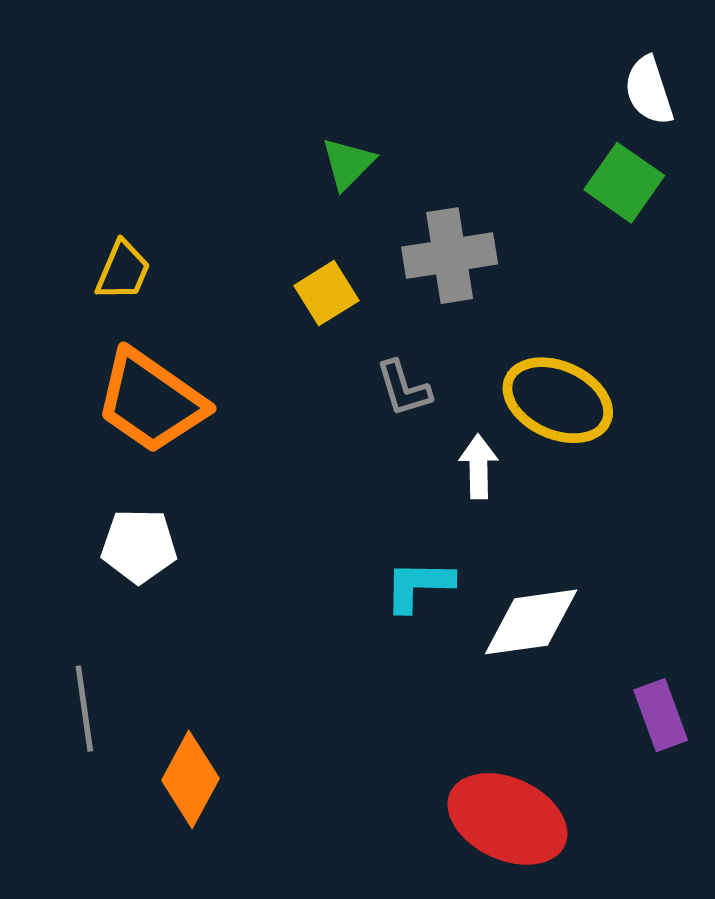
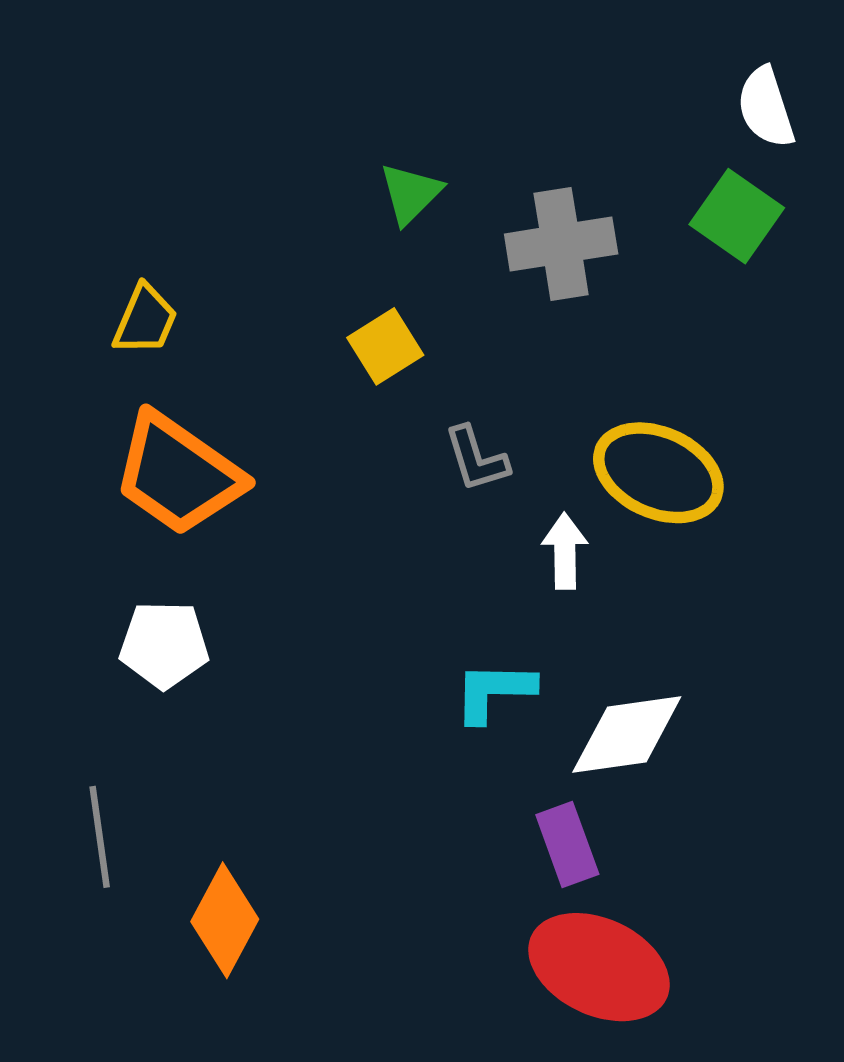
gray cross: (450, 256) -> (561, 244), moved
purple rectangle: (661, 715) -> (567, 844), moved

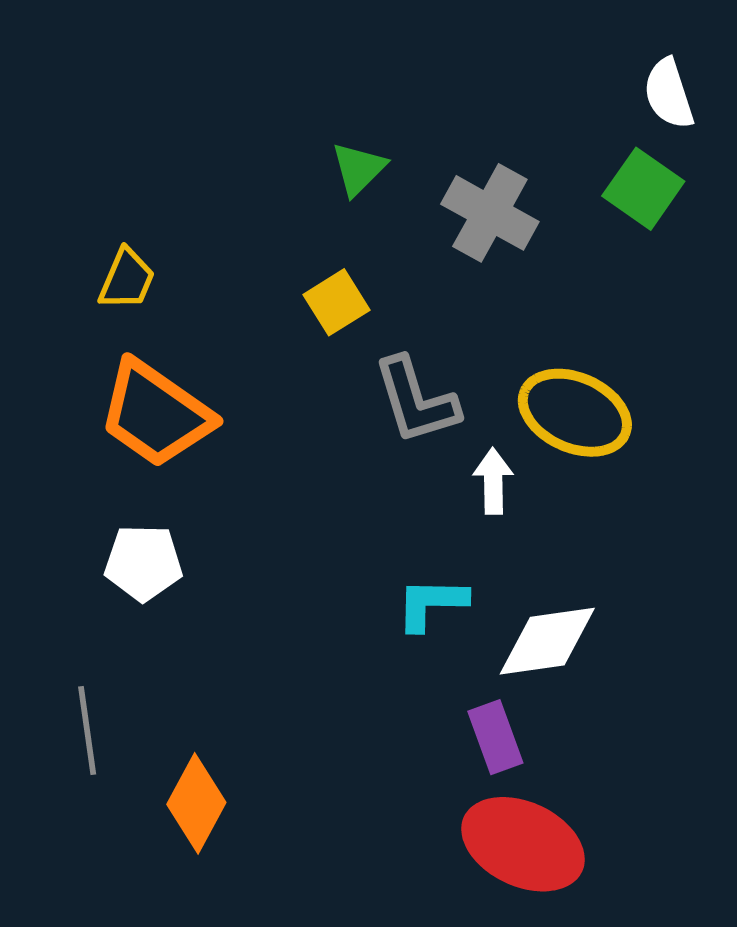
gray cross: (561, 244) -> (490, 213), turned 38
gray L-shape: (476, 459) -> (416, 401), size x1.5

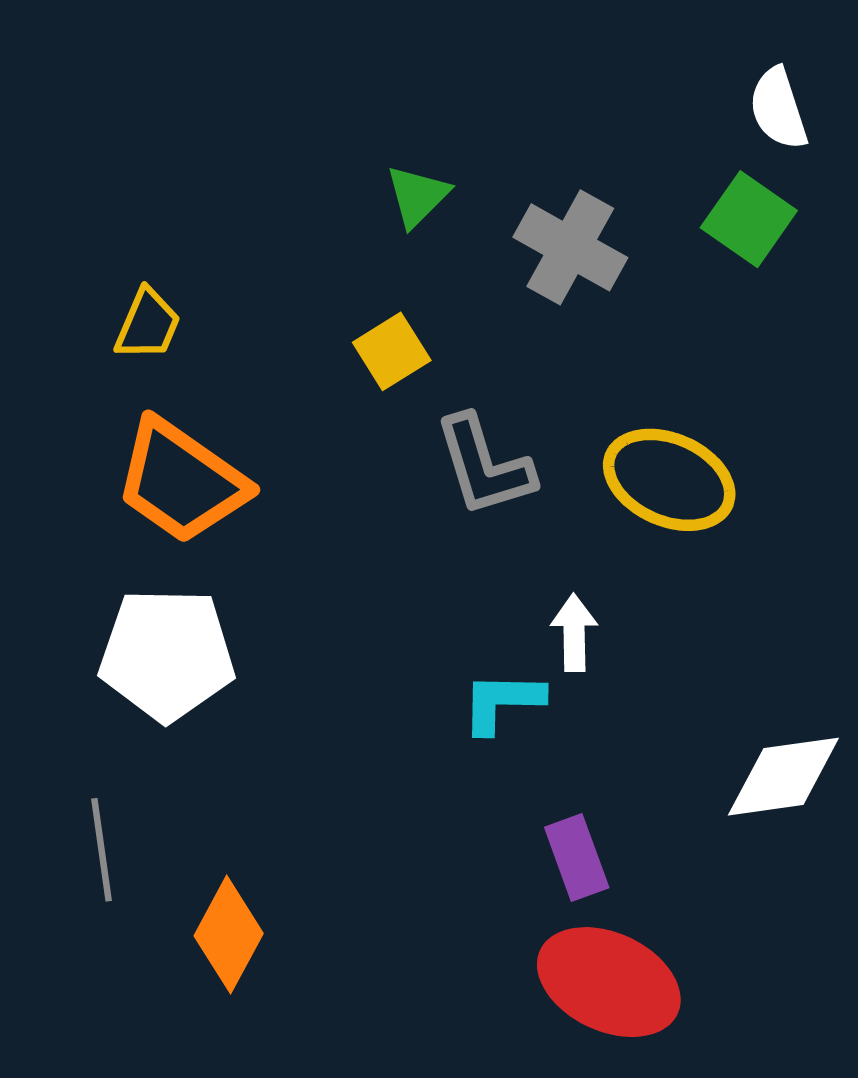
white arrow: (493, 481) -> (574, 633), moved
white pentagon: (143, 563) -> (167, 655), size x1.5
white diamond: (547, 641) -> (783, 777), moved

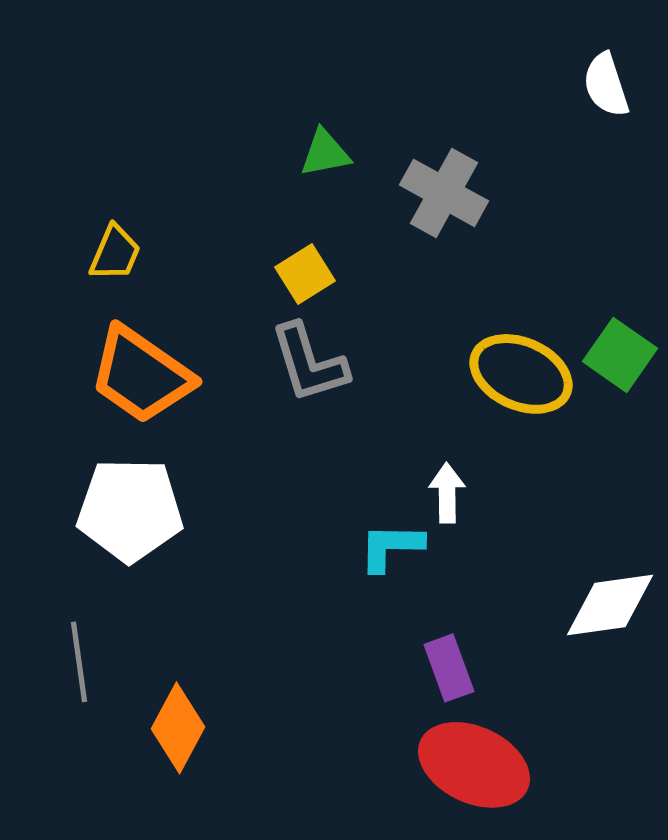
green triangle: (417, 196) -> (325, 153), turned 34
green square: (749, 219) -> (620, 355), moved
gray L-shape: (484, 466) -> (309, 363), moved

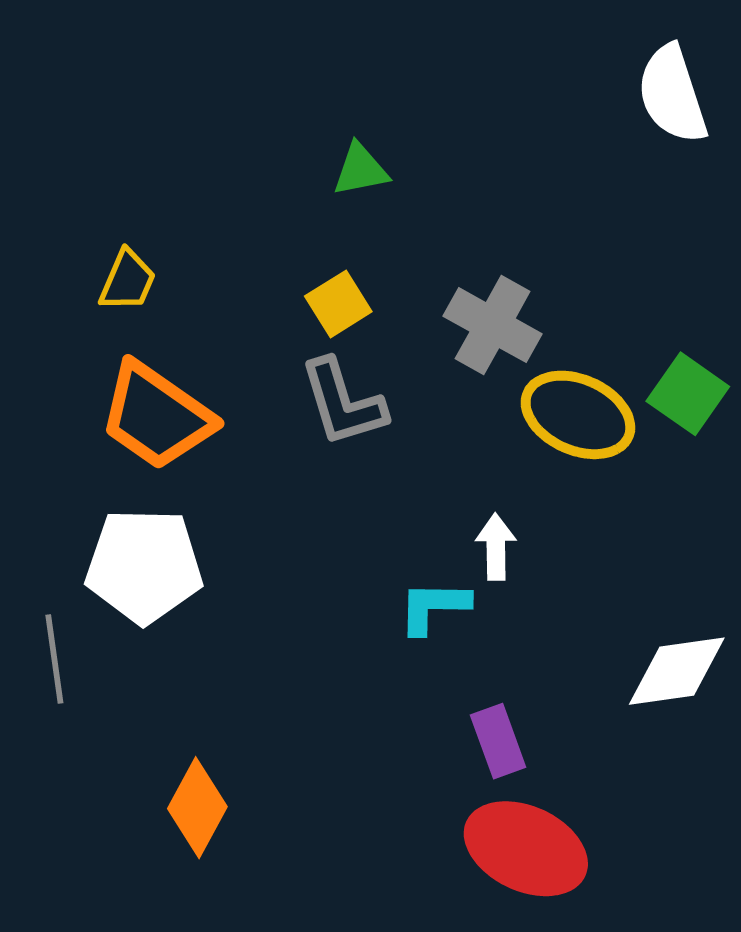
white semicircle: (606, 85) -> (672, 94), size x1.4
gray cross: (444, 193) -> (493, 325), moved
gray line: (79, 662) -> (54, 659), moved

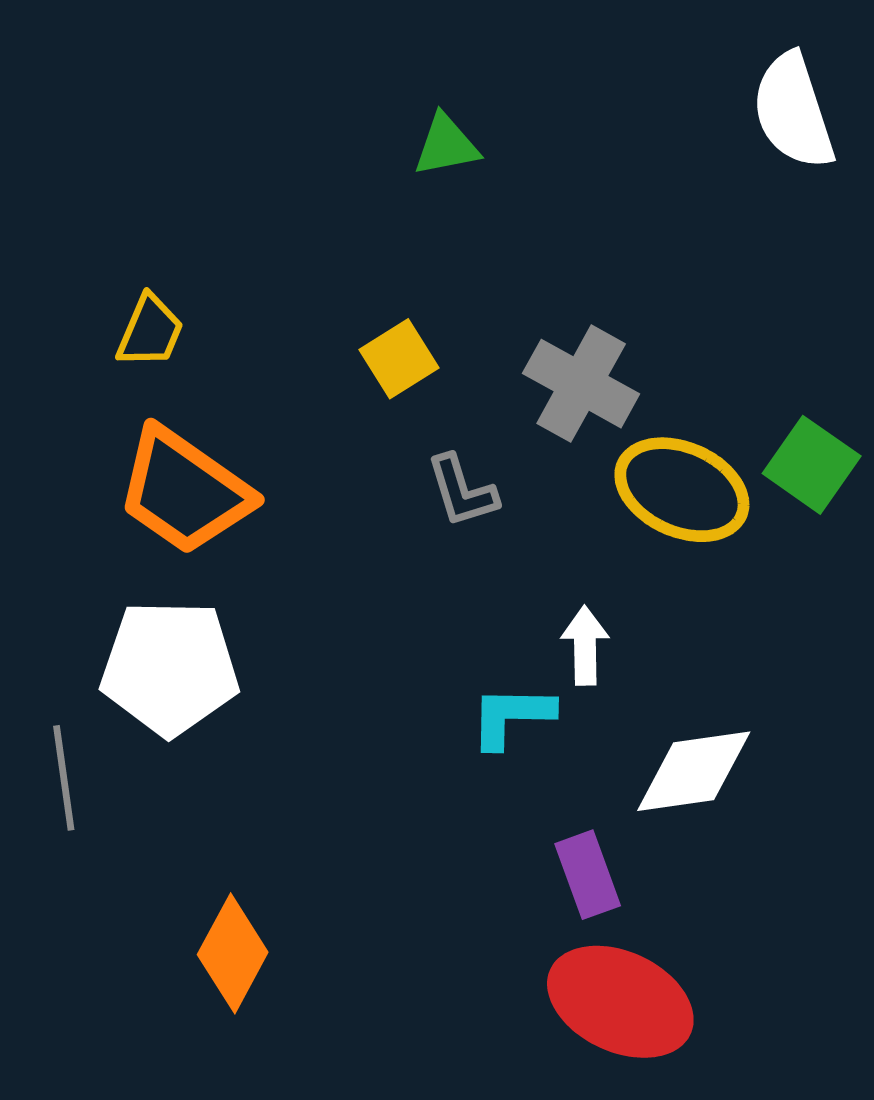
green triangle: (361, 170) -> (446, 145), moved
gray L-shape: (343, 403) -> (462, 491), moved, size x0.7
white diamond: (677, 671) -> (694, 771), moved

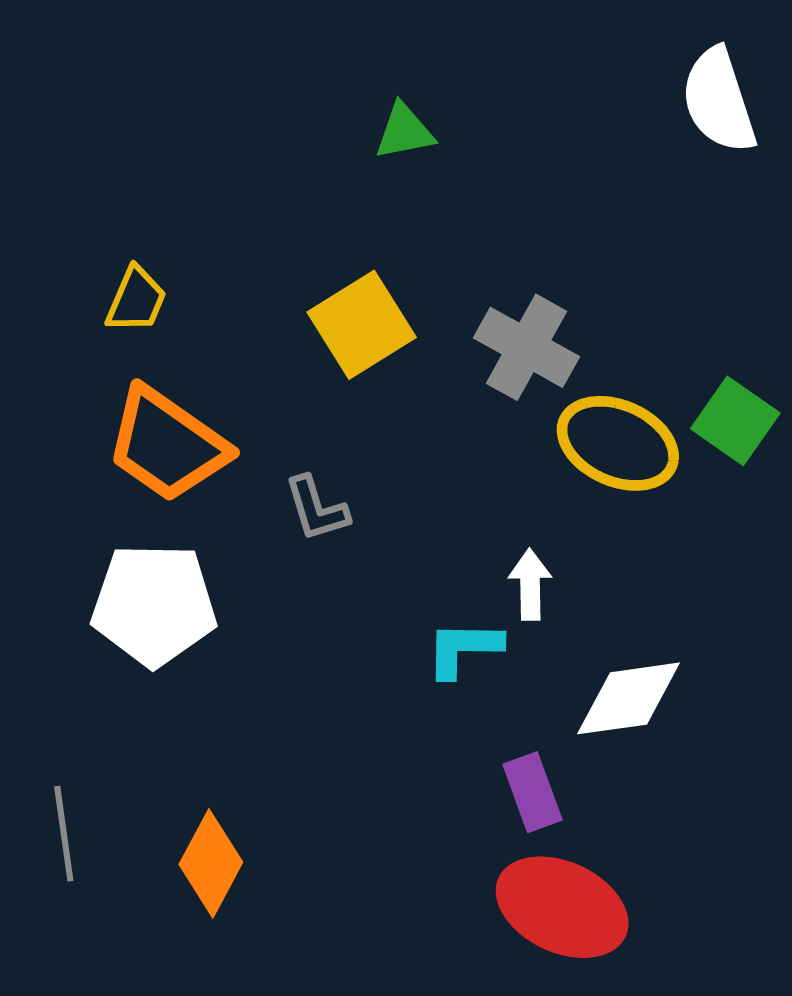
yellow square: (399, 359) -> (362, 325), size x1.5
gray L-shape: (462, 491) -> (317, 509), moved
gray line: (64, 778) -> (64, 834), moved

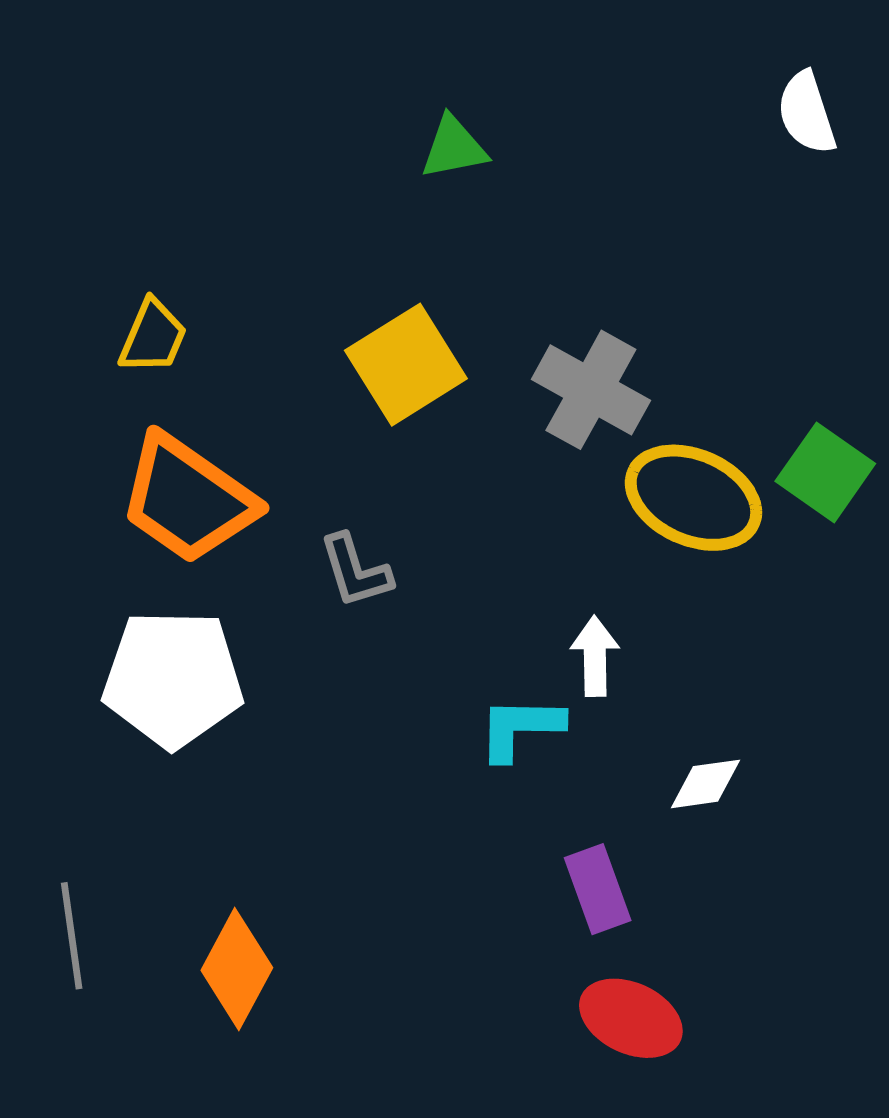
white semicircle: (719, 101) -> (807, 113), size x0.7
white diamond: (629, 698) -> (705, 784), size x0.6
red ellipse: (562, 907) -> (631, 1018), size x0.7

